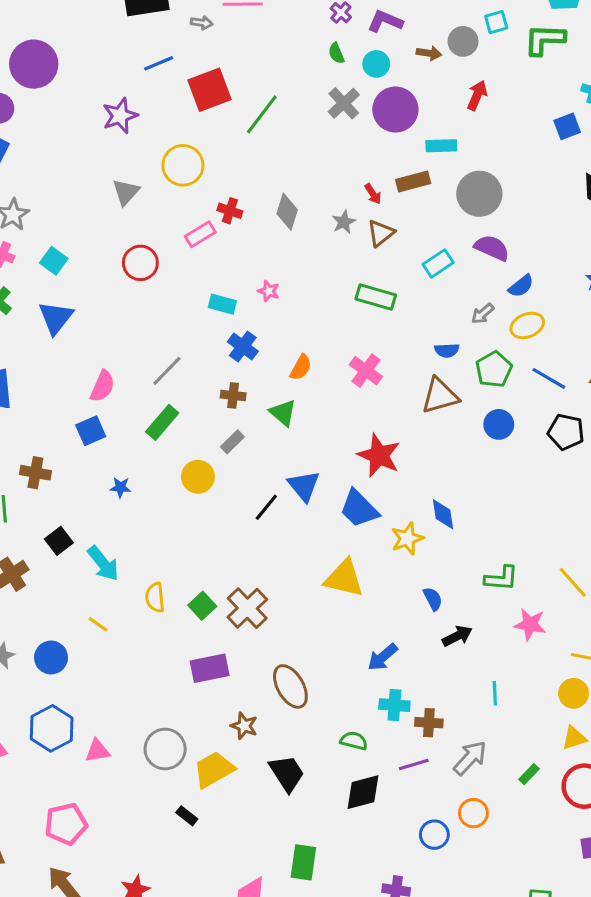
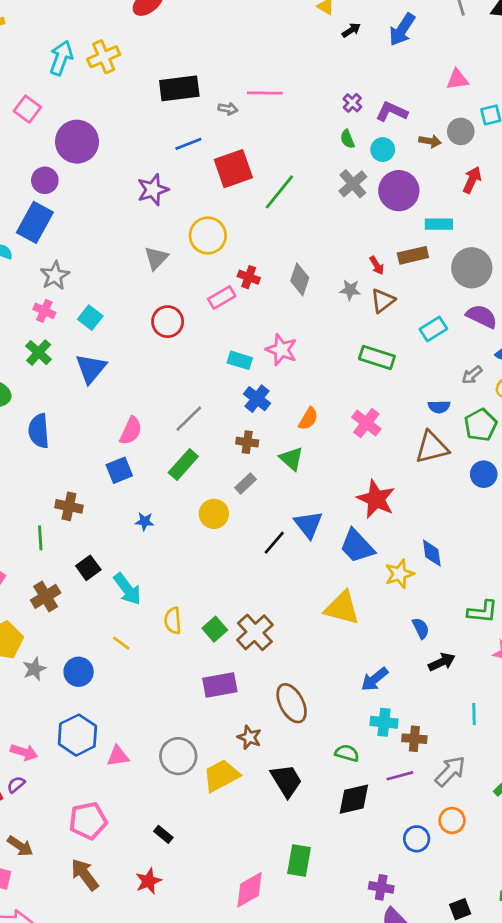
gray star: (344, 222) -> (350, 290), turned 30
pink star: (269, 291) -> (281, 350), size x1.6
black rectangle: (187, 816) -> (163, 834), moved

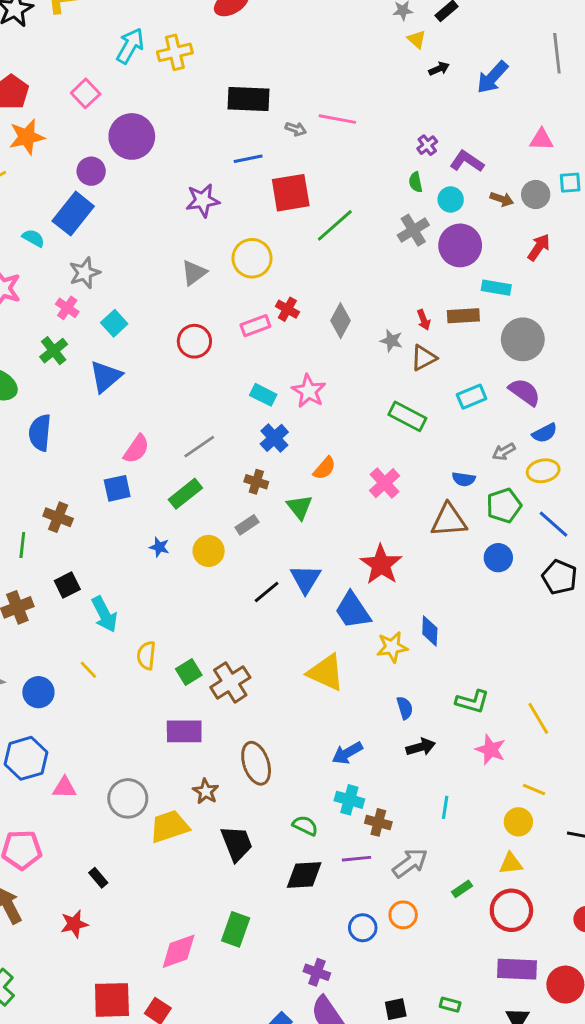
blue star: (145, 522) -> (159, 547), moved

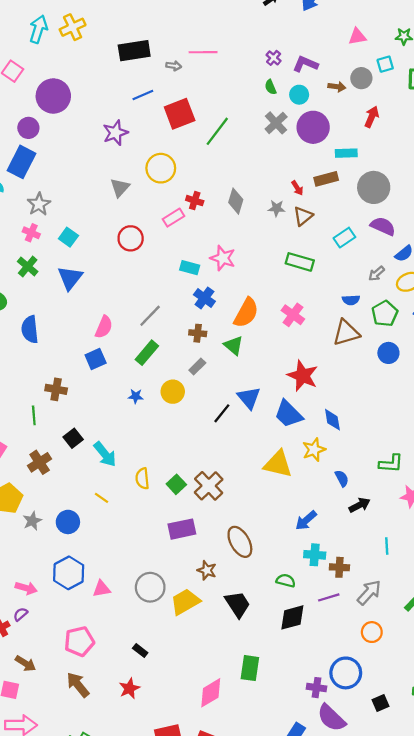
orange semicircle: (324, 468) -> (246, 313), size x1.6
blue diamond: (430, 631) -> (332, 420), moved
yellow star: (392, 647) -> (314, 450), moved
blue circle: (363, 928) -> (346, 673), moved, size x1.5

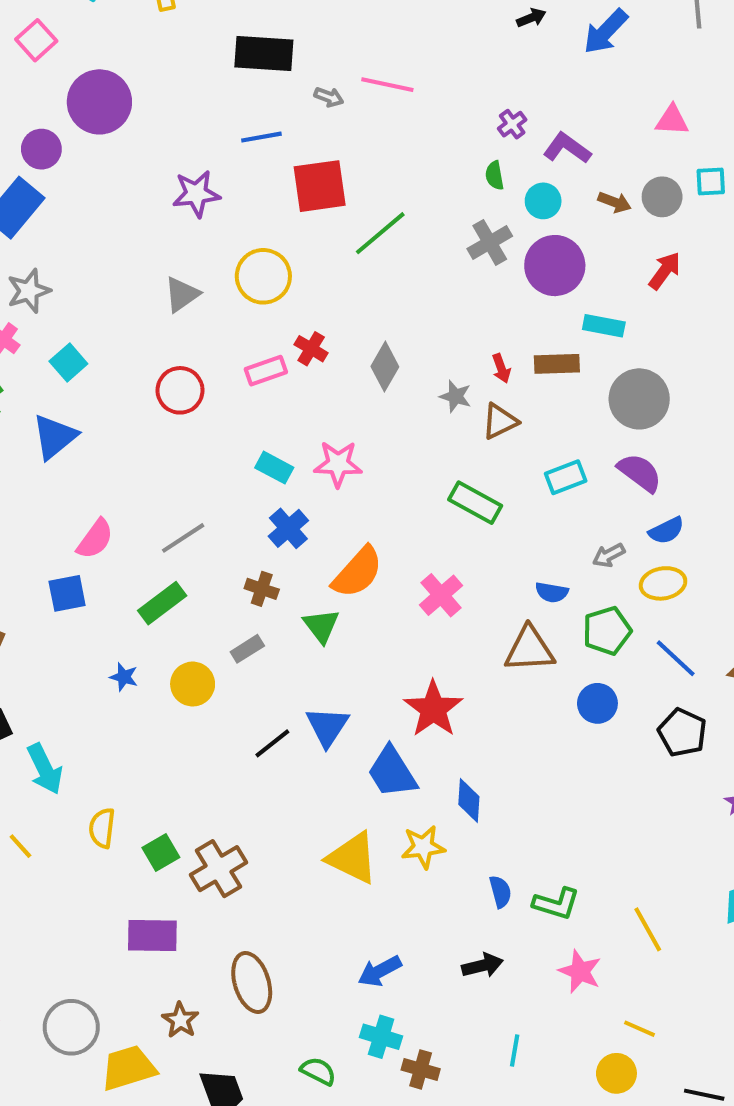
pink star: (223, 258) -> (338, 464), turned -30
blue semicircle: (342, 478) -> (500, 892), moved

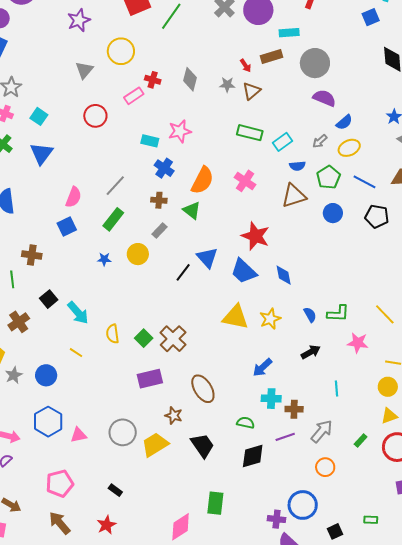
cyan rectangle: (566, 477) -> (283, 142), moved
yellow star: (423, 847) -> (270, 319), moved

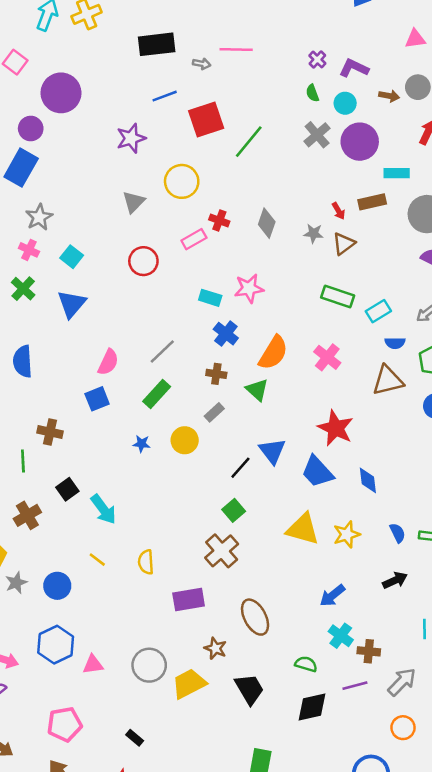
yellow semicircle: (113, 334) -> (146, 562), moved
green square: (144, 338) -> (234, 510), moved
cyan cross: (271, 399) -> (341, 636), turned 30

